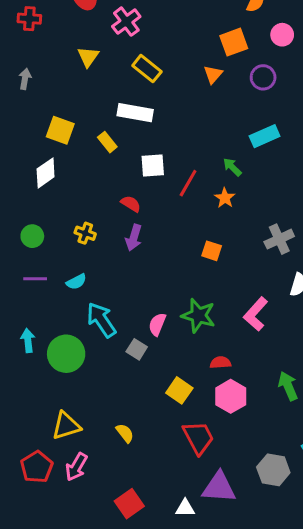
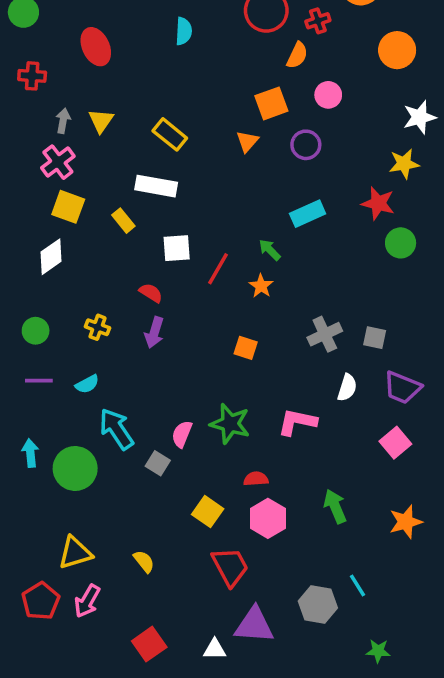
pink cross: (126, 22) -> (58, 162), moved
gray arrow: (25, 79) -> (63, 121), moved
pink L-shape: (256, 314) -> (297, 422), turned 60

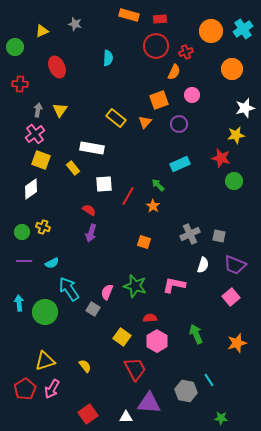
yellow rectangle: (170, 134) -> (116, 118), moved
yellow cross: (98, 327) -> (43, 227), moved

